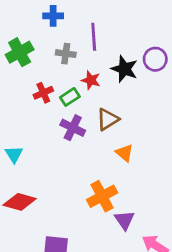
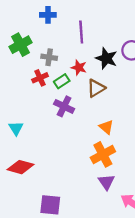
gray cross: (66, 54) -> (49, 57), moved
brown triangle: (108, 119) -> (96, 88), moved
orange cross: (102, 196) -> (103, 154), moved

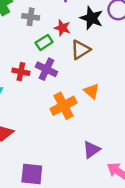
red cross: (40, 78) -> (21, 72), moved, turned 35
orange cross: (103, 154) -> (63, 106), moved
purple triangle: (106, 182) -> (92, 150), turned 30

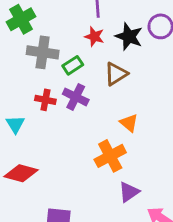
gray cross: (31, 17) -> (43, 52), moved, size x1.5
red star: (62, 28) -> (94, 37), moved
orange cross: (63, 106) -> (110, 156), moved

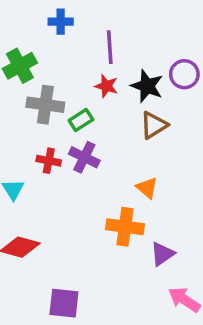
brown triangle: (116, 74) -> (154, 125), moved
orange cross: (110, 156) -> (125, 227), turned 36
purple triangle: (129, 192) -> (162, 254), moved

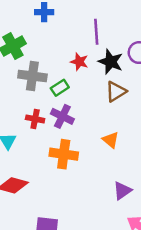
purple line: (110, 47) -> (96, 32), moved
orange cross: (125, 227) -> (64, 154), moved

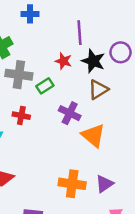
purple cross: (62, 116) -> (70, 113), moved
orange triangle: (111, 140) -> (93, 135), size x1.5
orange cross: (64, 154) -> (72, 184), moved

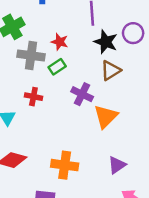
red star: (63, 61) -> (60, 42), moved
orange triangle: (93, 135) -> (106, 117), turned 35
orange cross: (72, 184) -> (65, 165), moved

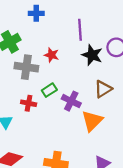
green rectangle: (57, 67) -> (49, 90), moved
brown triangle: (111, 70) -> (103, 89), moved

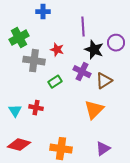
purple cross: (71, 101) -> (82, 72), moved
red cross: (29, 103) -> (36, 108), moved

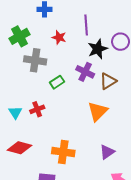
red star: (57, 50) -> (59, 37), moved
black star: (94, 50) -> (98, 49), turned 30
red cross: (36, 108) -> (37, 109), turned -32

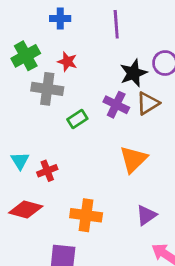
purple line: (86, 25) -> (116, 24), moved
red star: (59, 37) -> (67, 62), moved
brown triangle: (108, 81) -> (148, 103), moved
red cross: (37, 109) -> (47, 171), moved

